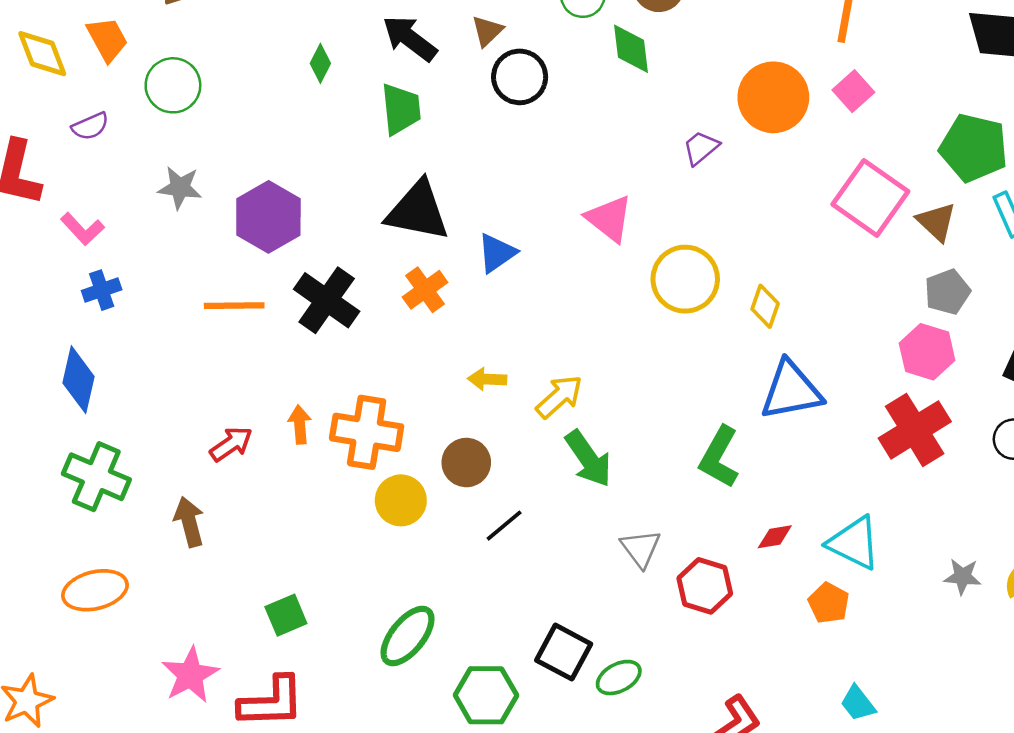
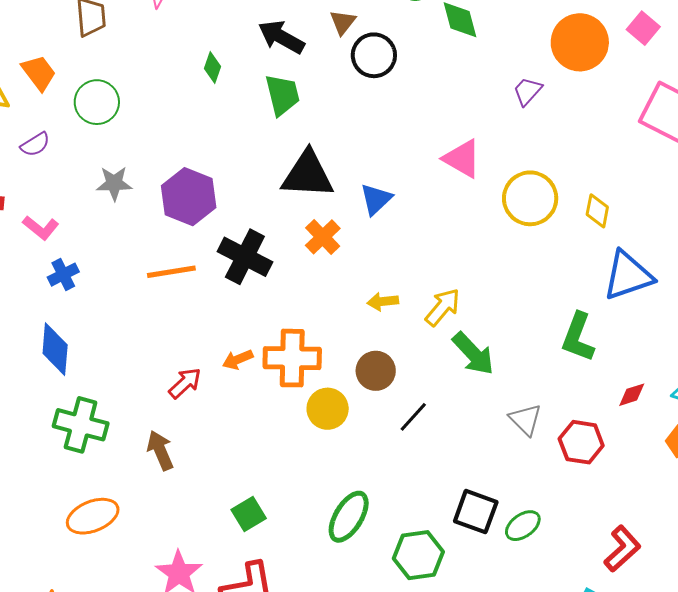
orange arrow: (300, 425) -> (238, 360), turned -100

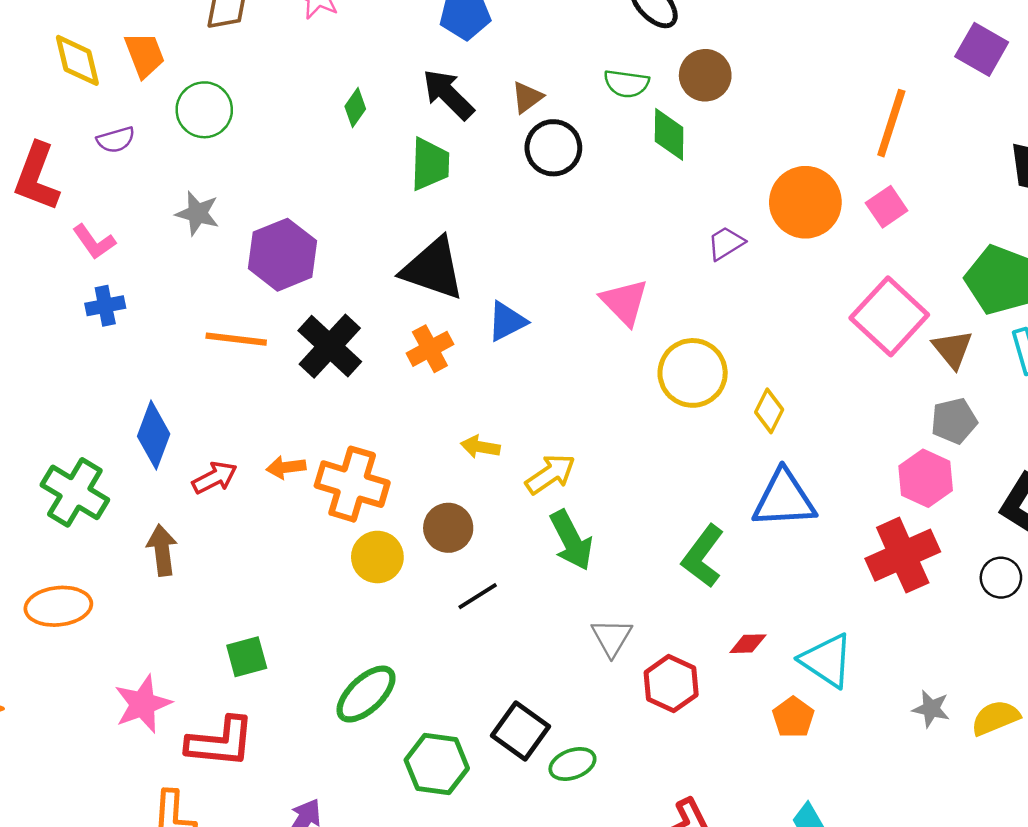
blue diamond: (55, 349) -> (154, 435), moved

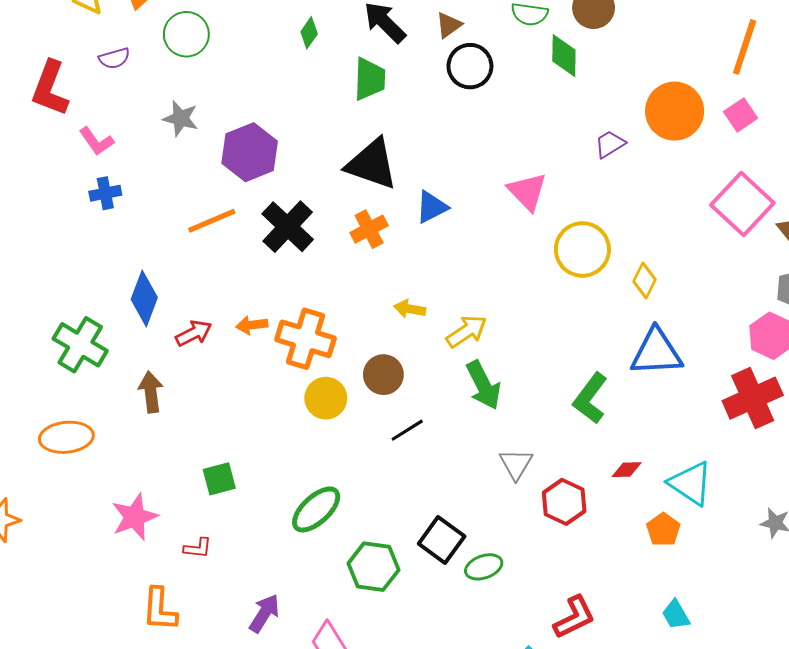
orange line: (236, 339) -> (212, 221), turned -30
red L-shape: (220, 742) -> (198, 548), size x0.5

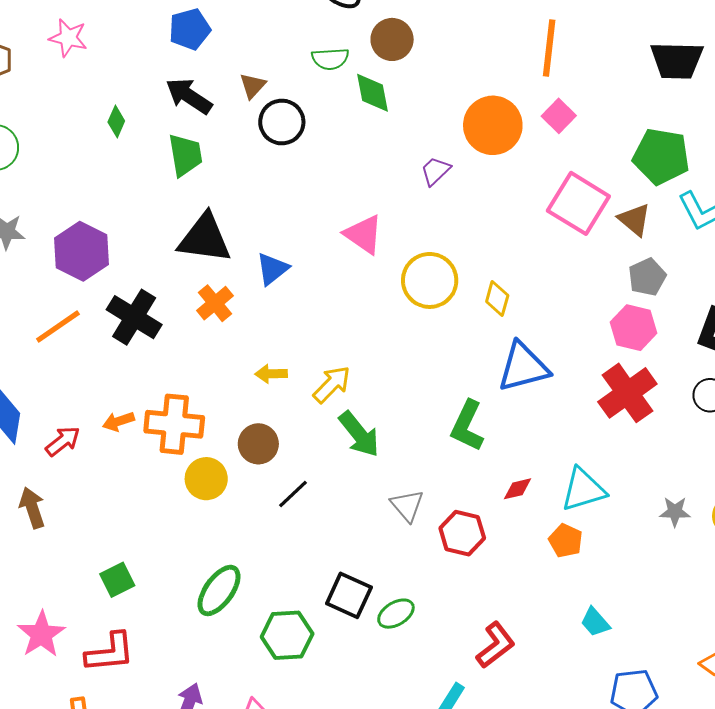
cyan triangle: (691, 483) -> (583, 490), turned -39
red L-shape: (198, 548) -> (110, 652), size x1.8

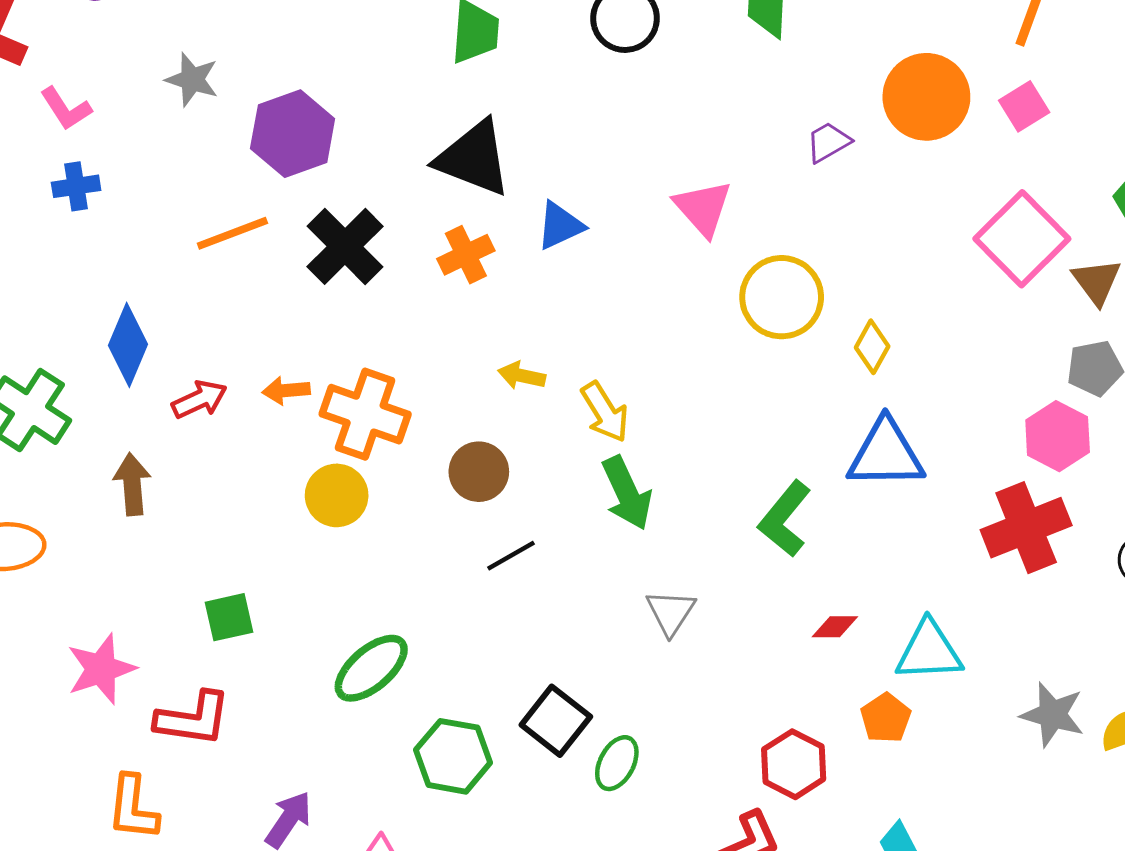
yellow arrow: (332, 384) -> (605, 412), turned 90
yellow circle: (206, 479) -> (337, 495), moved
gray star: (675, 512) -> (1053, 715), size x1.4
red hexagon: (462, 533) -> (794, 764), moved
green ellipse: (396, 614) -> (617, 763), turned -45

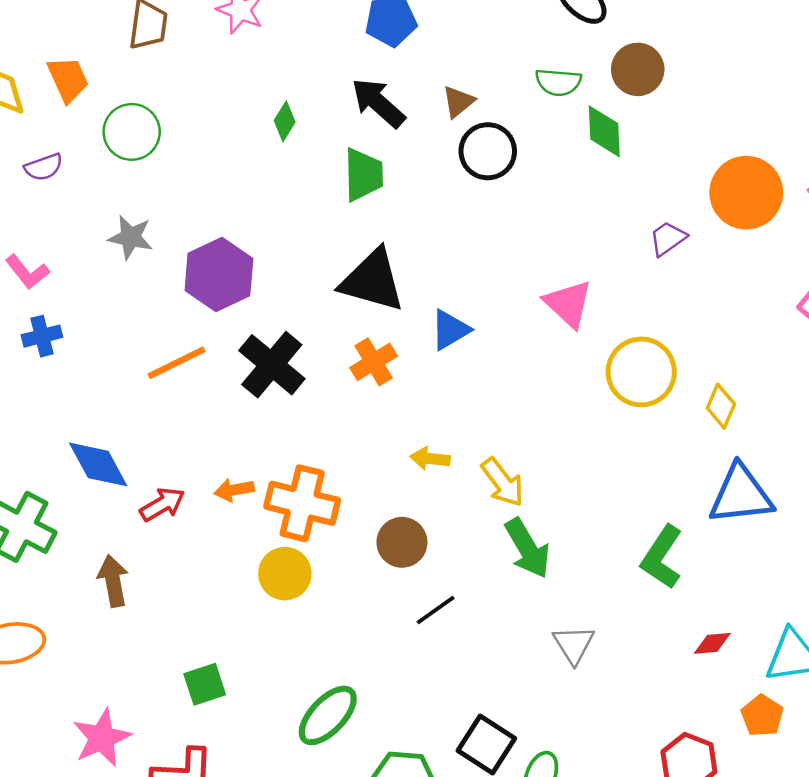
blue diamond: (128, 345) -> (98, 464), turned -46

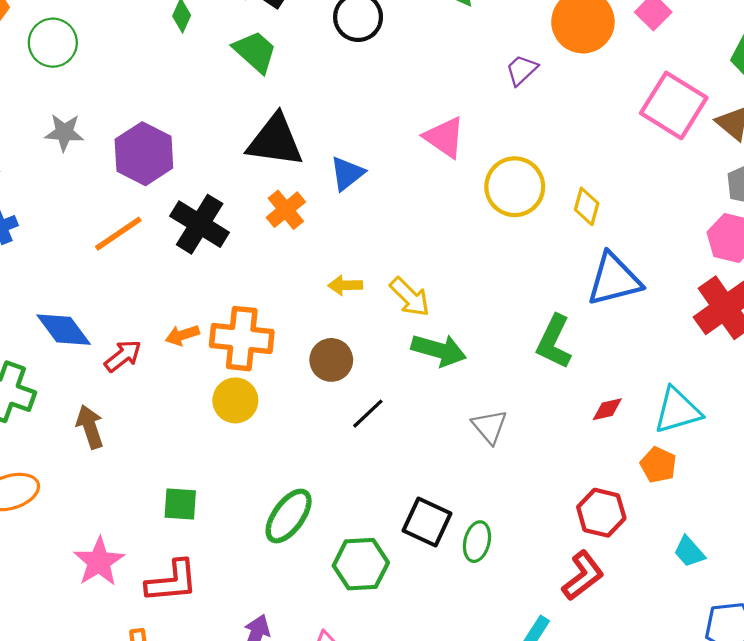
green trapezoid: (363, 175) -> (255, 52), turned -39
green arrow: (527, 548) -> (439, 350), turned -36
green square: (205, 684) -> (180, 504), turned 30

